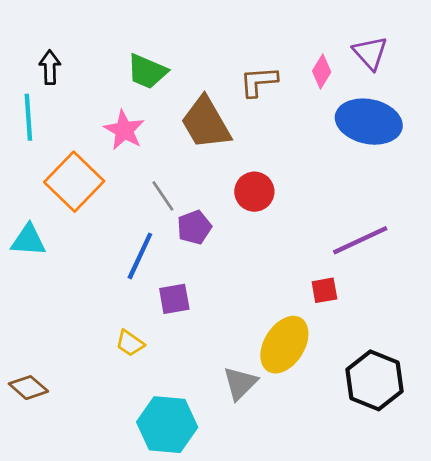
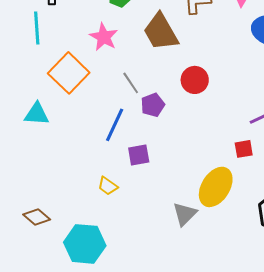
cyan hexagon: (167, 425) -> (85, 244), moved

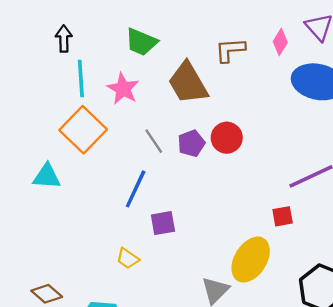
cyan line: (37, 28) -> (81, 78), moved
purple pentagon: (153, 105) -> (191, 143), moved

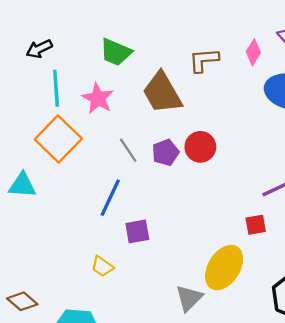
black arrow: (64, 39) -> (39, 49), turned -115

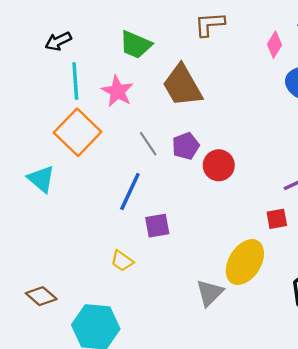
brown L-shape: (204, 60) -> (210, 24), moved
red circle: (200, 147) -> (219, 165), moved
cyan triangle: (22, 185) -> (41, 179), turned 36

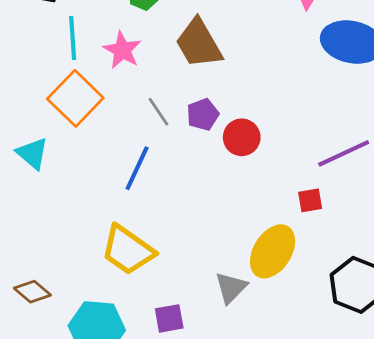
purple square: (157, 226) -> (169, 318), moved
yellow trapezoid: (122, 261) -> (128, 250), size x2.0

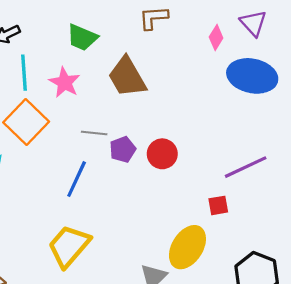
gray line: (158, 112) -> (94, 133), turned -50
purple pentagon: (203, 114) -> (123, 149), moved
yellow trapezoid: (128, 250) -> (69, 246), turned 96

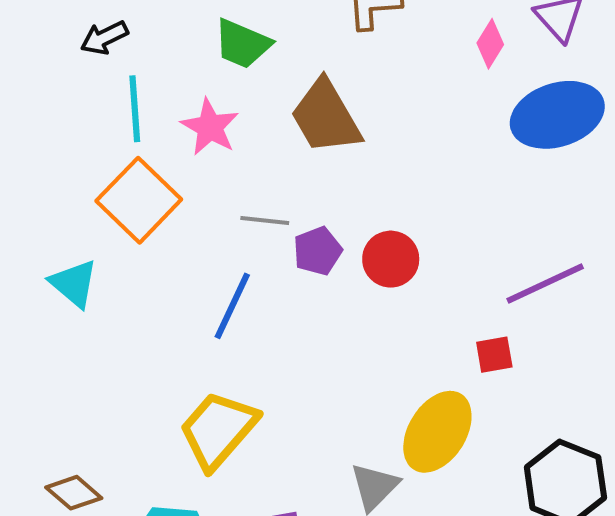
blue ellipse: (252, 76) -> (557, 115), turned -30

